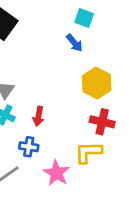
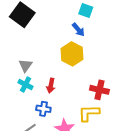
yellow hexagon: (97, 83) -> (72, 54), moved

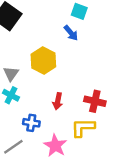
yellow hexagon: (72, 54) -> (43, 60), moved
red arrow: (51, 86) -> (58, 101), moved

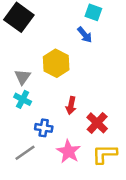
red cross: (95, 101) -> (97, 123), moved, turned 30
yellow L-shape: (83, 128) -> (105, 154), moved

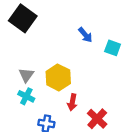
cyan square: (93, 12) -> (113, 48), moved
yellow hexagon: (56, 63) -> (58, 77), moved

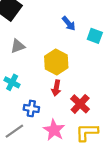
gray triangle: (26, 75) -> (18, 46), moved, turned 35
yellow hexagon: (58, 77) -> (56, 62), moved

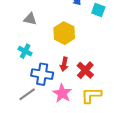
gray triangle: (18, 46) -> (30, 19), turned 32
red arrow: (56, 88) -> (64, 64), moved
blue cross: (31, 108) -> (42, 74), size x1.5

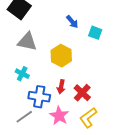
gray triangle: (30, 19) -> (27, 42), size x1.5
yellow L-shape: (91, 95) -> (88, 118), turned -35

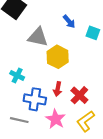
gray triangle: (27, 42) -> (38, 37), moved
gray line: (24, 117) -> (19, 120), turned 48

